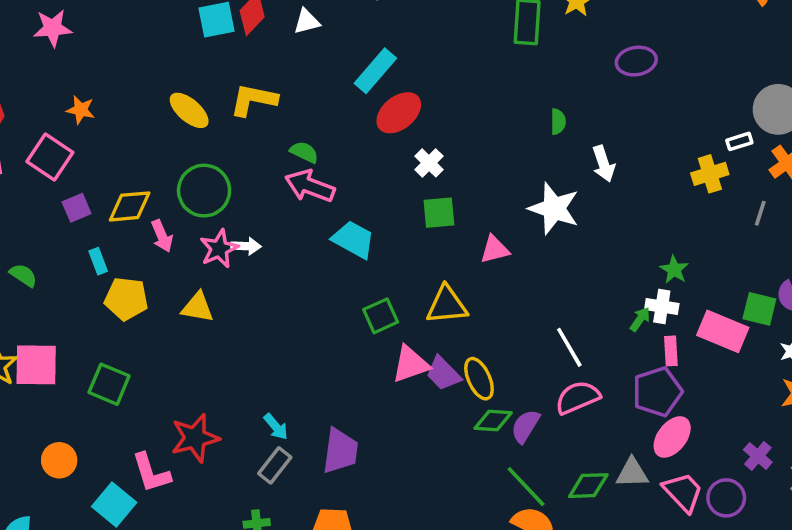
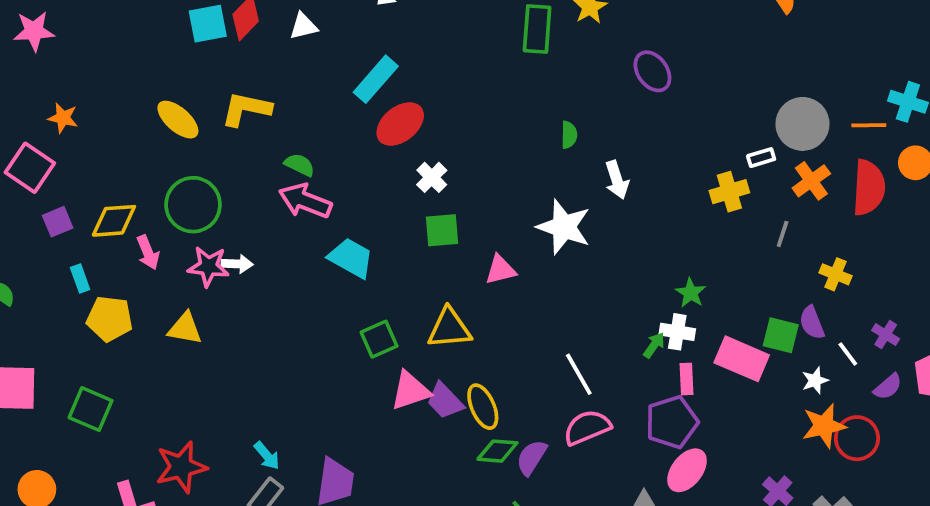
purple ellipse: (636, 61) -> (652, 71), turned 63
pink star: (219, 249) -> (208, 266), turned 30

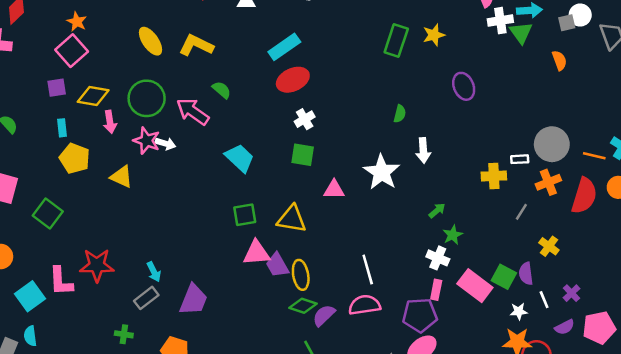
pink square: (30, 168) -> (72, 51), moved
pink arrow: (305, 201) -> (193, 112), moved
green arrow: (654, 345) -> (437, 211), moved

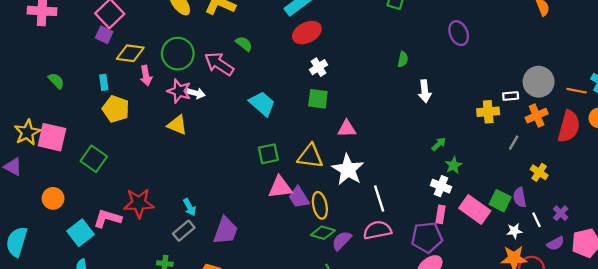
purple square: (57, 88) -> (104, 35), moved, turned 36
white star: (382, 172) -> (348, 170), moved
yellow triangle: (122, 177) -> (177, 125), moved
pink L-shape: (61, 281) -> (107, 218), turned 112

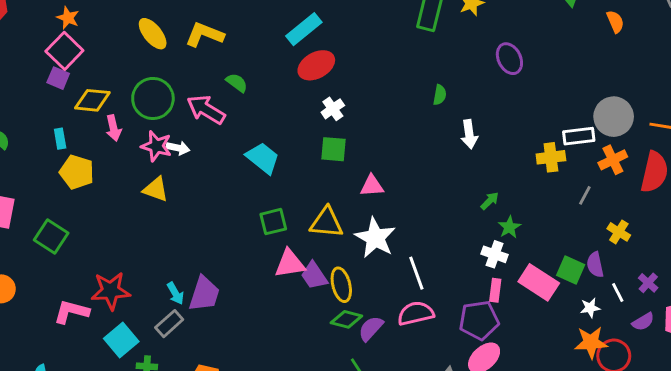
white rectangle: (511, 96) -> (579, 136), size x1.5
purple trapezoid: (226, 231) -> (204, 294), moved
cyan square: (81, 233) -> (121, 340), moved

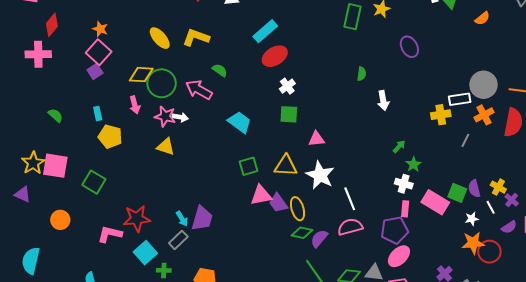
orange semicircle: (615, 22) -> (482, 18), turned 77
purple square: (58, 78) -> (95, 71), turned 35
yellow diamond: (92, 100) -> (141, 75), moved
yellow cross: (619, 232) -> (498, 187), moved

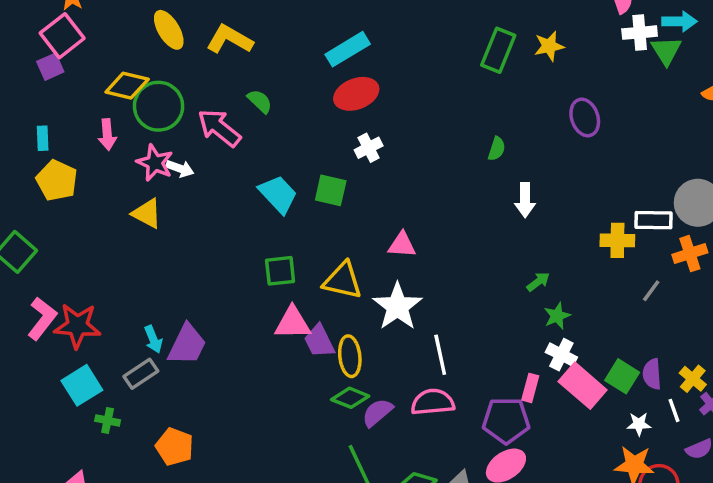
green square: (289, 114) -> (331, 190), moved
white cross: (404, 184) -> (561, 355), moved
pink L-shape: (110, 234) -> (42, 318), moved, turned 105

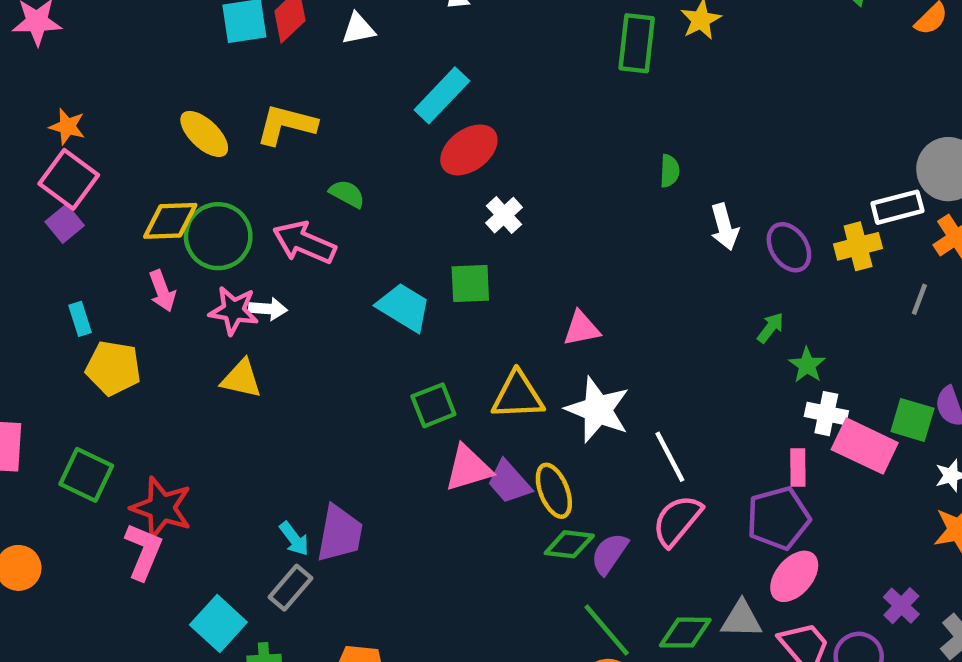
purple ellipse: (585, 118) -> (789, 247), moved
red star: (77, 326) -> (161, 508), moved, turned 30
pink semicircle: (433, 402) -> (677, 521), turned -30

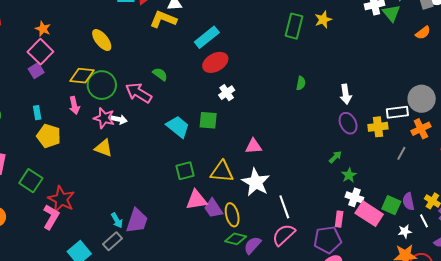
yellow L-shape: (286, 125) -> (163, 19), moved
white arrow: (724, 227) -> (346, 94), moved

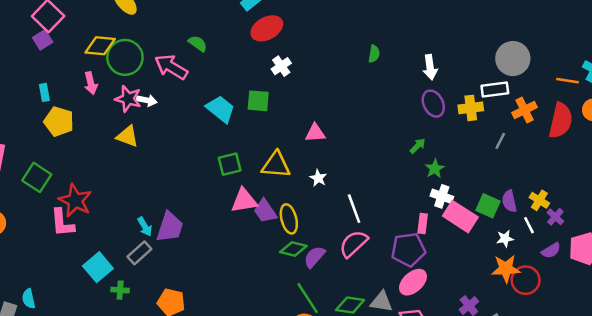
gray circle: (422, 99) -> (513, 59), moved
white star: (256, 182) -> (318, 178), size x0.5
pink L-shape: (51, 217) -> (62, 223), turned 145

